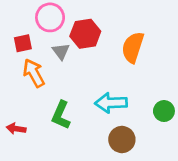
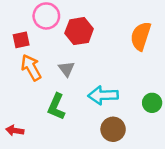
orange semicircle: (133, 47) -> (141, 36), moved
gray triangle: (61, 51) -> (66, 69), moved
red arrow: (16, 129) -> (15, 131), moved

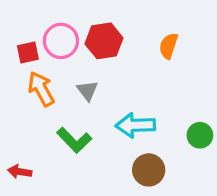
pink circle: (46, 16) -> (61, 41), moved
orange semicircle: (141, 36) -> (168, 46), moved, size x0.7
green L-shape: (56, 107) -> (74, 140), turned -68

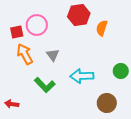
red hexagon: (104, 41) -> (79, 15), moved
green circle: (200, 135) -> (121, 71), moved
brown circle: (149, 170) -> (107, 103), moved

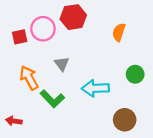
red hexagon: (79, 15) -> (73, 17), moved
orange arrow: (25, 54) -> (29, 78), moved
green circle: (121, 71) -> (135, 74), moved

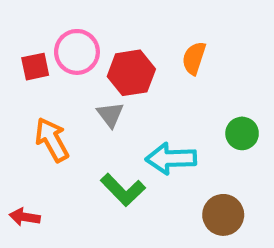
red hexagon: (73, 17) -> (131, 73), moved
orange semicircle: (119, 32) -> (194, 58), moved
green L-shape: (52, 99) -> (123, 190), moved

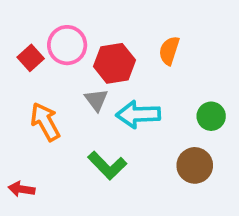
red square: (35, 67) -> (31, 58), turned -30
cyan arrow: (171, 158) -> (138, 114), moved
brown circle: (223, 215) -> (195, 165), moved

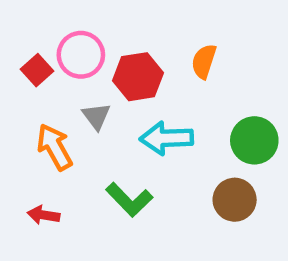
gray triangle: (96, 100) -> (96, 116), moved
green circle: (211, 116) -> (254, 140), size x1.4
red arrow: (22, 189) -> (44, 215), moved

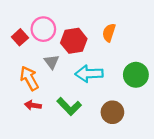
brown circle: (235, 200) -> (112, 112), moved
red arrow: (44, 215) -> (33, 105), moved

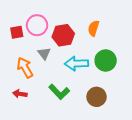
red square: (20, 37) -> (17, 32), turned 32
green circle: (136, 75) -> (106, 61), moved
red arrow: (33, 105) -> (20, 94), moved

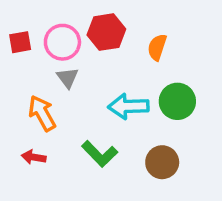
red square: (17, 32) -> (20, 42), moved
red hexagon: (63, 35) -> (106, 32), moved
gray triangle: (44, 53) -> (67, 78), moved

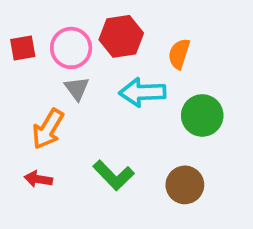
cyan arrow: (128, 106) -> (142, 92), moved
orange arrow: (42, 113) -> (48, 129), turned -120

